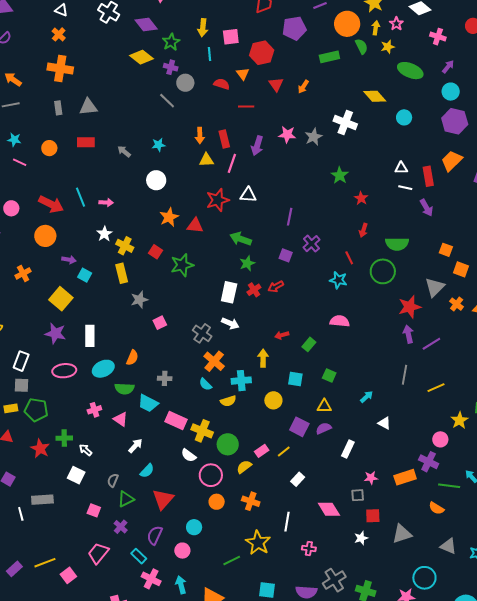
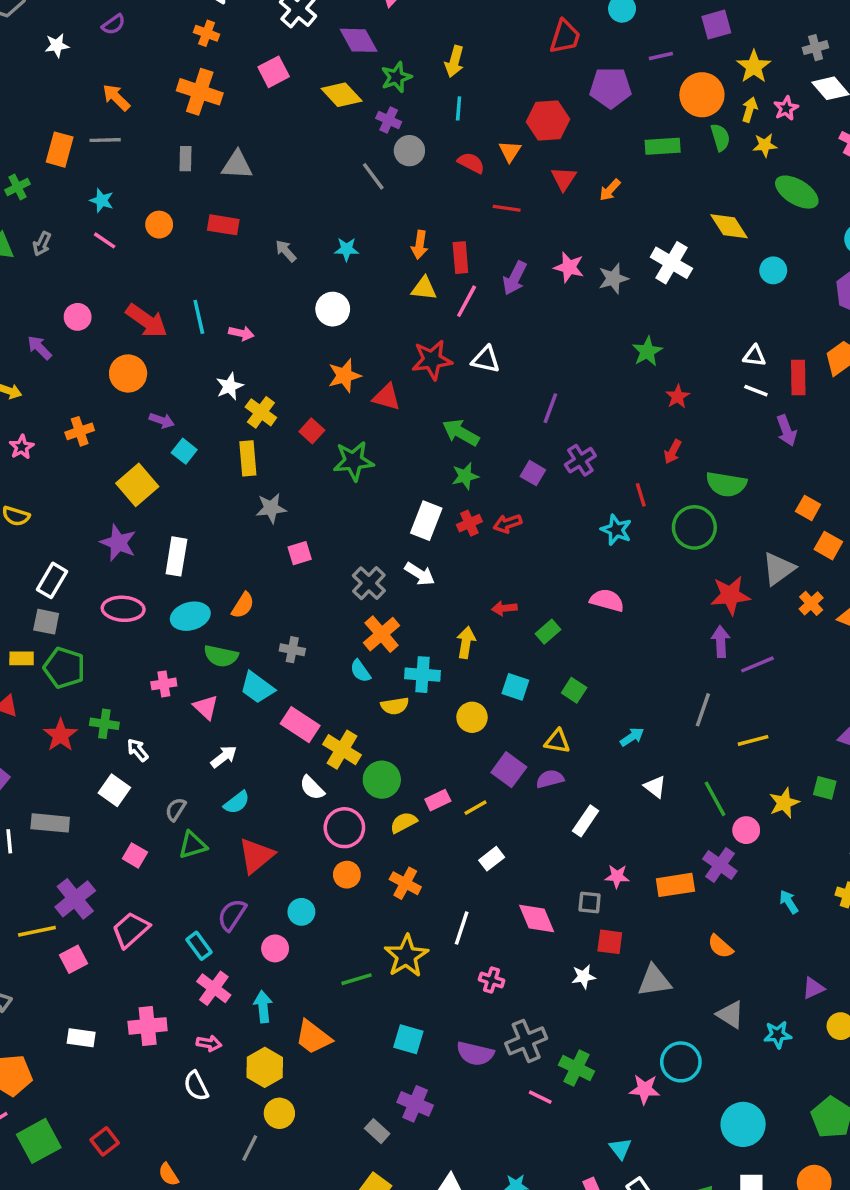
orange cross: (59, 34) -> (207, 33), turned -32
pink square: (231, 37) -> (274, 72), moved, turned -30
green line: (449, 486) -> (715, 799), moved, turned 45
purple cross: (121, 527) -> (75, 899), moved, size x1.6

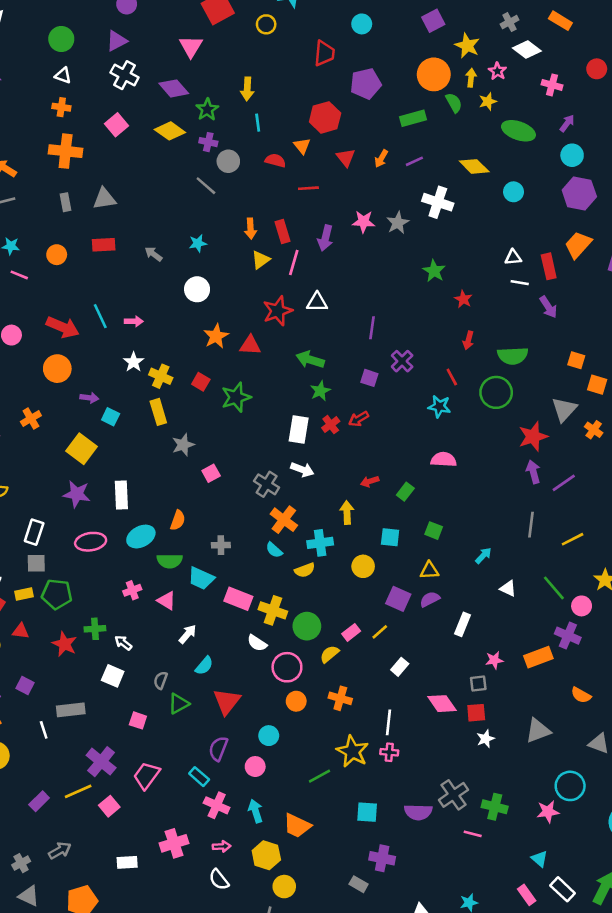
purple line: (661, 56) -> (414, 161), moved
yellow triangle: (424, 288) -> (261, 260), turned -30
red square: (610, 942) -> (476, 713), moved
pink cross: (492, 980) -> (389, 752), moved

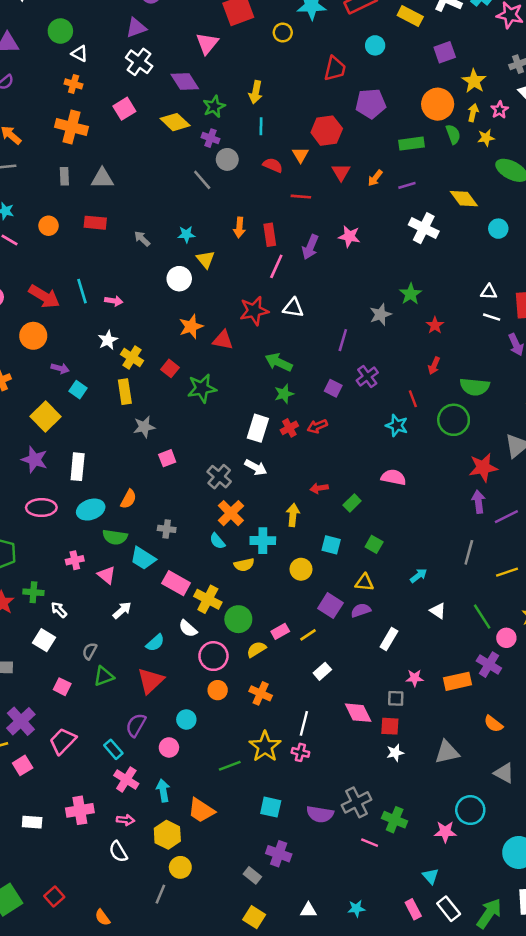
green circle: (61, 39) -> (60, 31), moved
gray star: (398, 223) -> (380, 314), moved
yellow triangle: (261, 260) -> (206, 259), moved, turned -42
cyan semicircle: (204, 666) -> (155, 643), moved

